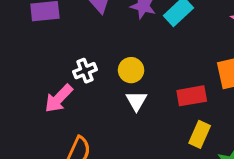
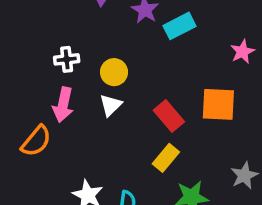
red rectangle: (192, 96) -> (169, 116), turned 44
pink arrow: (59, 98) -> (63, 105), moved, turned -48

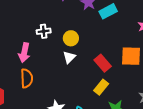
pink arrow: (63, 105) -> (24, 53), moved
orange semicircle: (36, 141) -> (27, 78), turned -42

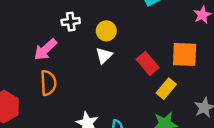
pink arrow: (24, 53) -> (45, 49), turned 36
yellow rectangle: (101, 87) -> (166, 89), moved

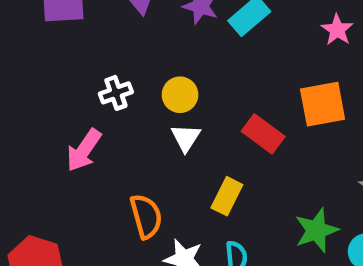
orange semicircle: (48, 83) -> (146, 216), moved
yellow rectangle: (166, 89) -> (227, 196), moved

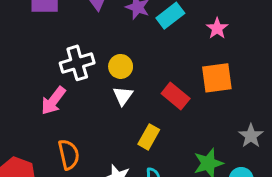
pink star: (337, 30) -> (217, 28), moved
white cross: (116, 93) -> (77, 63), size x1.5
orange semicircle: (146, 216) -> (69, 155), moved

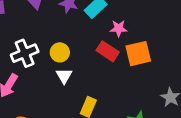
pink star: (217, 28) -> (119, 28), moved, turned -30
red rectangle: (176, 96) -> (108, 51), moved

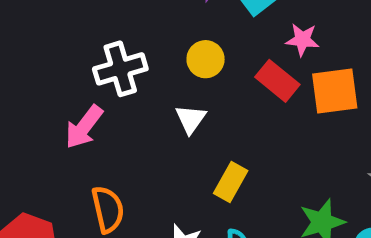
yellow circle: (60, 52) -> (206, 59), moved

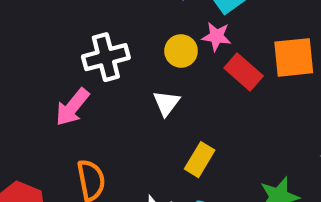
pink star: (302, 40) -> (217, 36), moved
orange square: (335, 91) -> (294, 57), moved

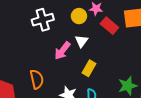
white triangle: (166, 103) -> (81, 41), moved
pink arrow: (72, 107) -> (62, 51), moved

